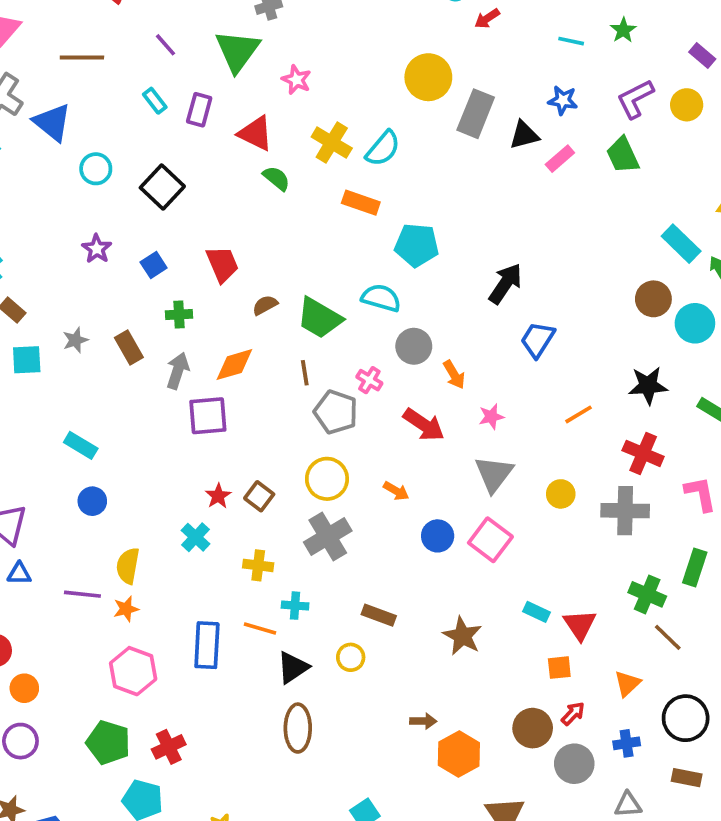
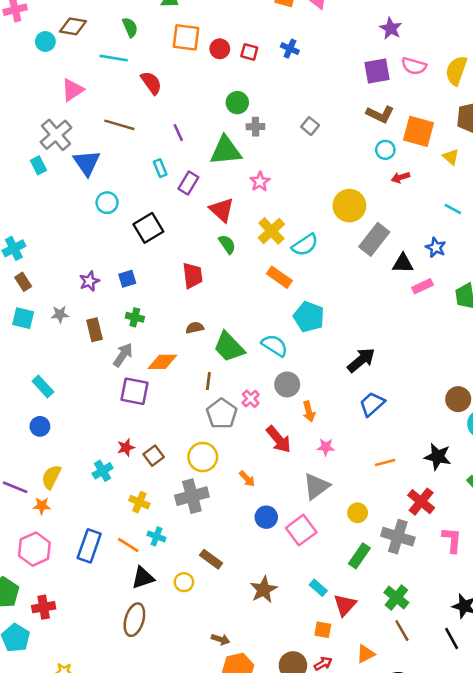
green triangle: (237, 51) -> (226, 151), turned 32
purple star: (97, 249) -> (89, 281), moved
red trapezoid: (222, 264) -> (193, 276), moved
green rectangle: (695, 567) -> (359, 556), moved

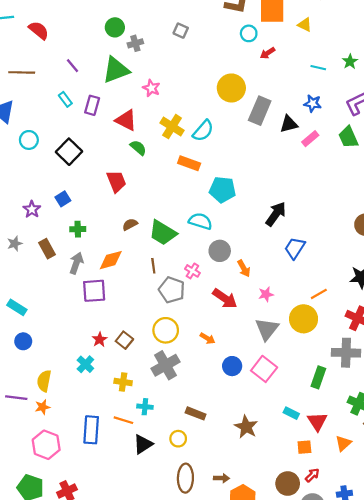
yellow circle: (358, 513) -> (304, 319), moved, size x1.6
brown ellipse: (134, 620) -> (185, 478), moved
orange triangle: (366, 654) -> (343, 443), moved

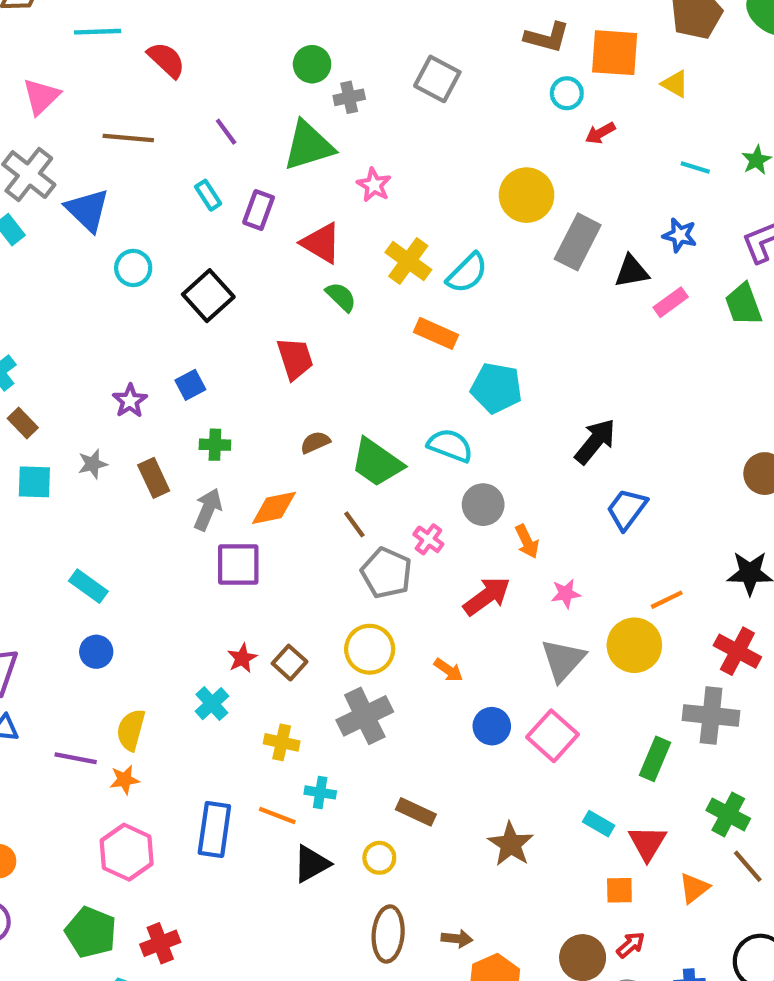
gray square: (181, 31) -> (437, 79), size x1.5
brown line: (153, 266) -> (354, 524), turned -32
red arrow: (225, 298) -> (487, 596), turned -75

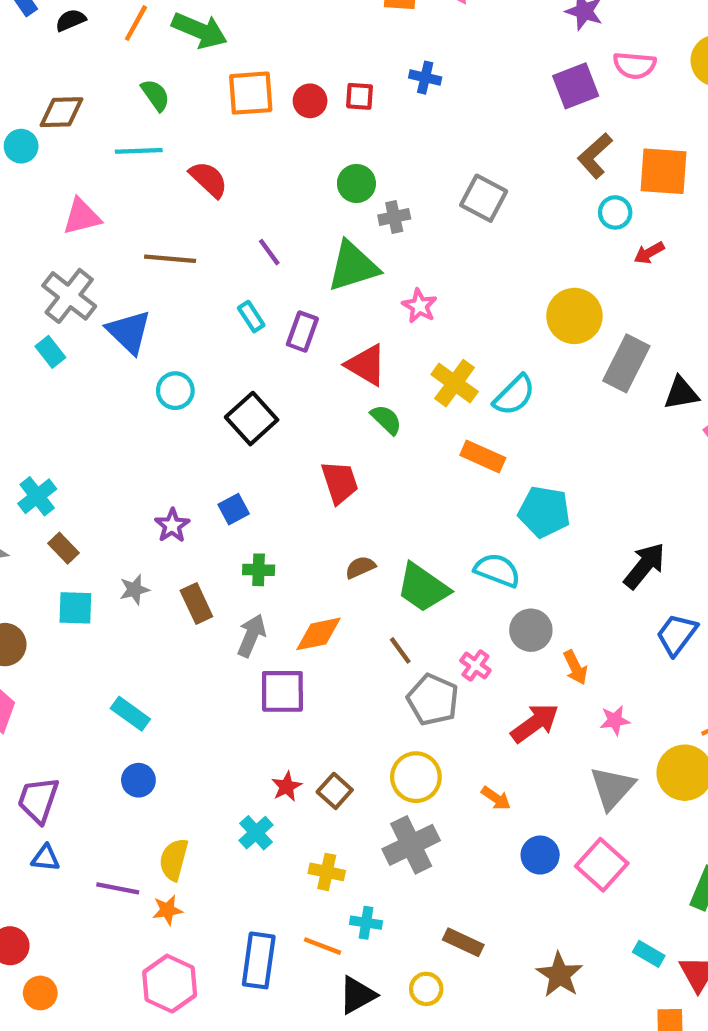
brown L-shape: (547, 37) -> (595, 156), turned 123
pink triangle: (41, 96) -> (82, 217), turned 30

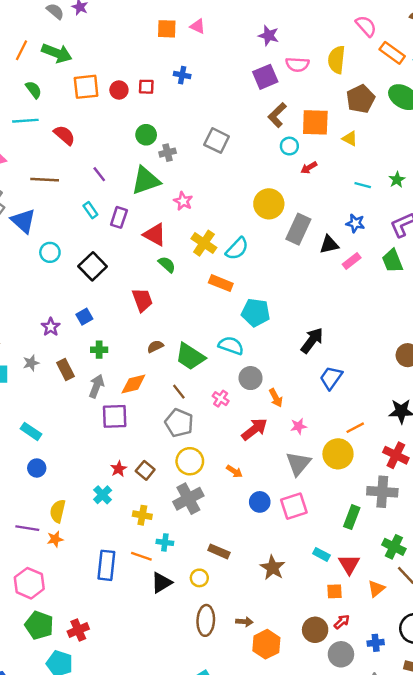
gray pentagon: (433, 700) -> (179, 423), moved
pink square: (602, 865) -> (294, 506), turned 32
pink hexagon: (170, 984) -> (29, 583), moved

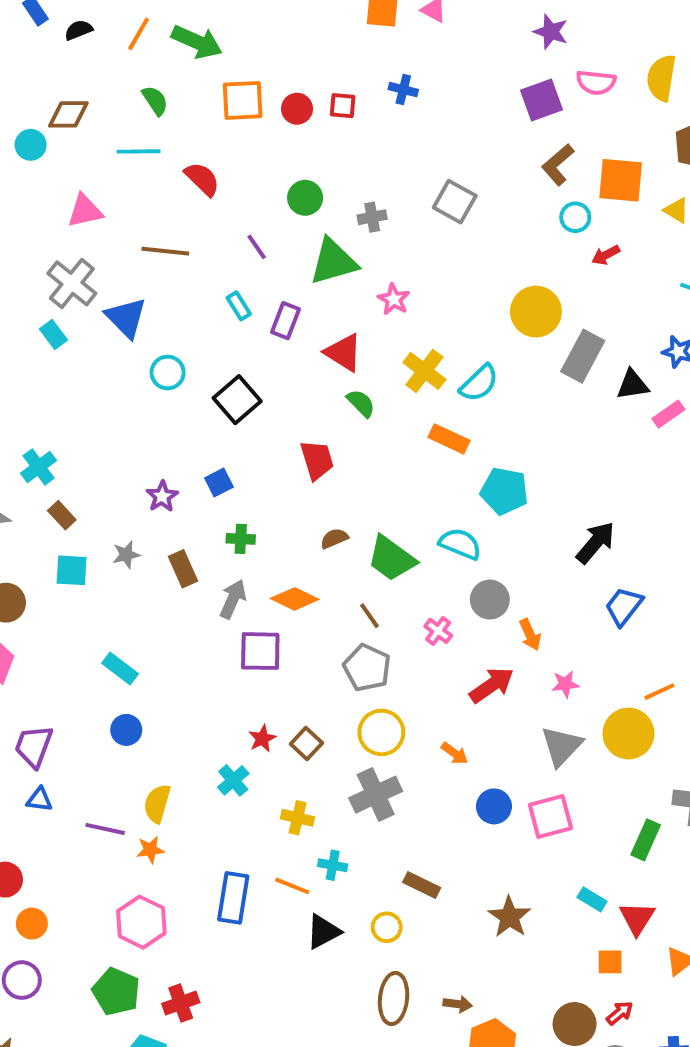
green circle: (146, 135) -> (305, 198), moved
orange diamond: (133, 384) -> (295, 599), turned 36
pink hexagon: (29, 583) -> (141, 922), moved

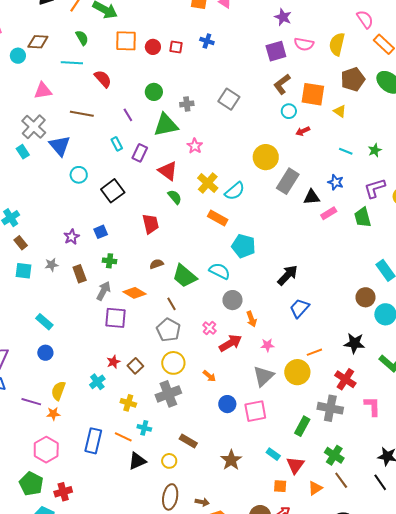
pink cross: (438, 631) -> (209, 328), moved

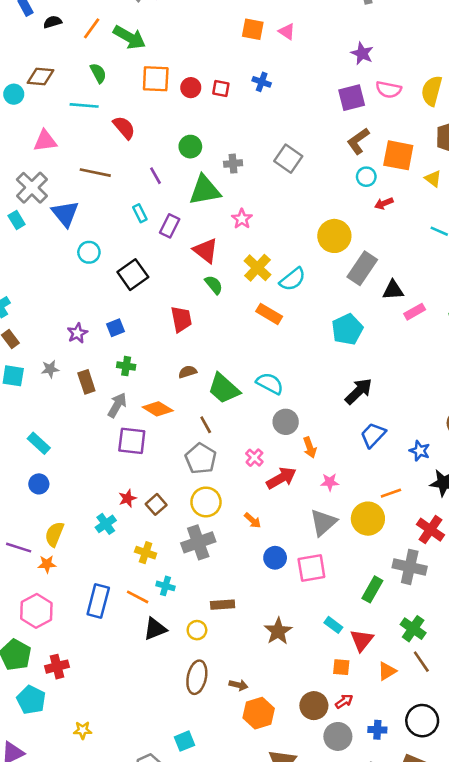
blue star: (336, 182) -> (420, 451), moved
cyan pentagon: (244, 246) -> (347, 329), moved, turned 30
brown rectangle: (188, 441) -> (223, 605), turned -36

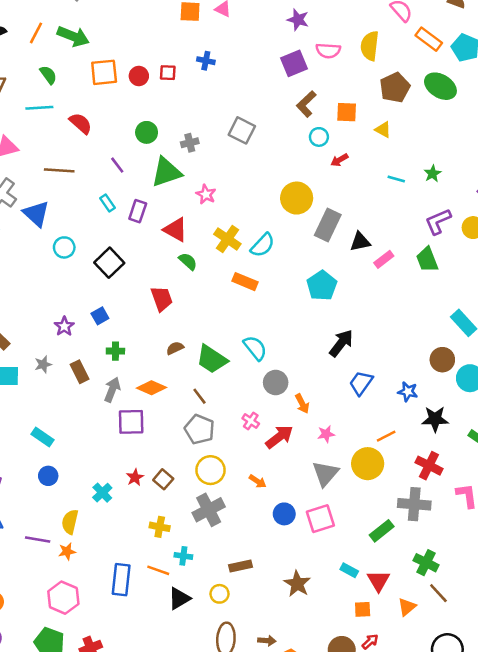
orange square: (398, 155) -> (347, 112), size x0.7
cyan semicircle: (270, 383) -> (255, 348), turned 32
cyan cross: (106, 524) -> (102, 493), moved
green rectangle: (372, 589) -> (382, 531), turned 30

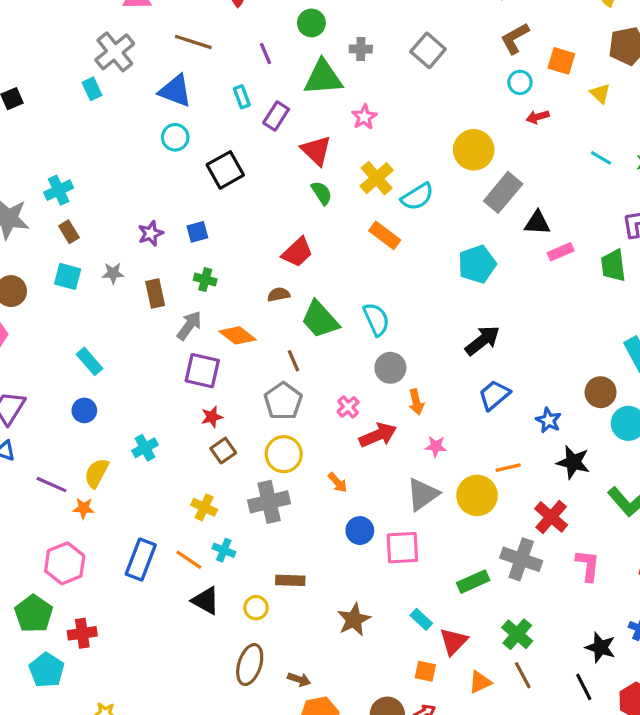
blue triangle: (36, 214) -> (175, 91), moved, turned -36
red trapezoid: (162, 299) -> (297, 252), moved, turned 52
red star: (135, 477) -> (212, 417), moved
black triangle: (179, 598) -> (206, 601), turned 45

